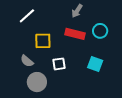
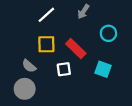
white line: (27, 16) -> (46, 15), moved
red rectangle: (75, 34) -> (76, 49), moved, turned 30
gray circle: (37, 82) -> (25, 89), moved

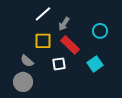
gray arrow: (83, 12) -> (64, 24), moved
cyan square: (103, 69) -> (95, 64), turned 35

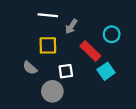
white line: (43, 14) -> (48, 15), turned 48
red rectangle: (70, 45) -> (90, 51), moved
gray circle: (23, 82) -> (52, 91), moved

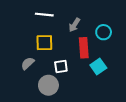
gray arrow: (71, 26) -> (74, 25), moved
red rectangle: (90, 51) -> (84, 48), turned 42
gray semicircle: (30, 68) -> (28, 63), turned 96

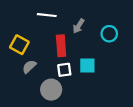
yellow square: (44, 43) -> (19, 45), moved, turned 30
red rectangle: (84, 48) -> (61, 46), moved
cyan square: (98, 67) -> (87, 65), moved, turned 35

